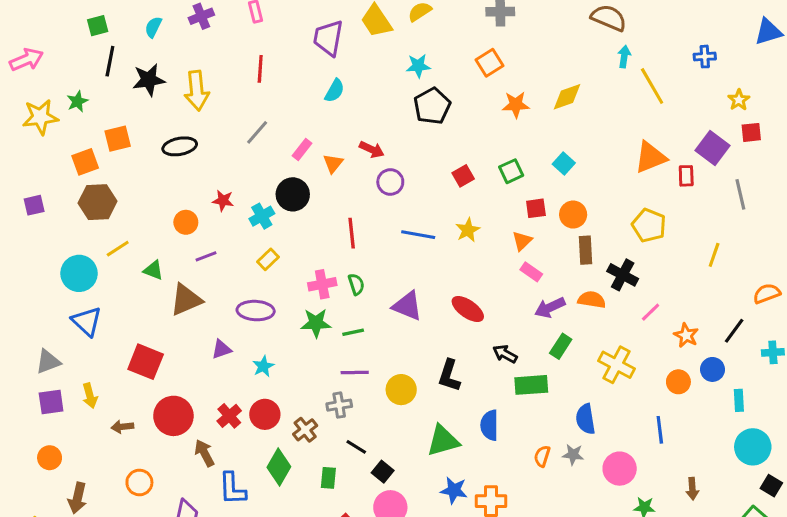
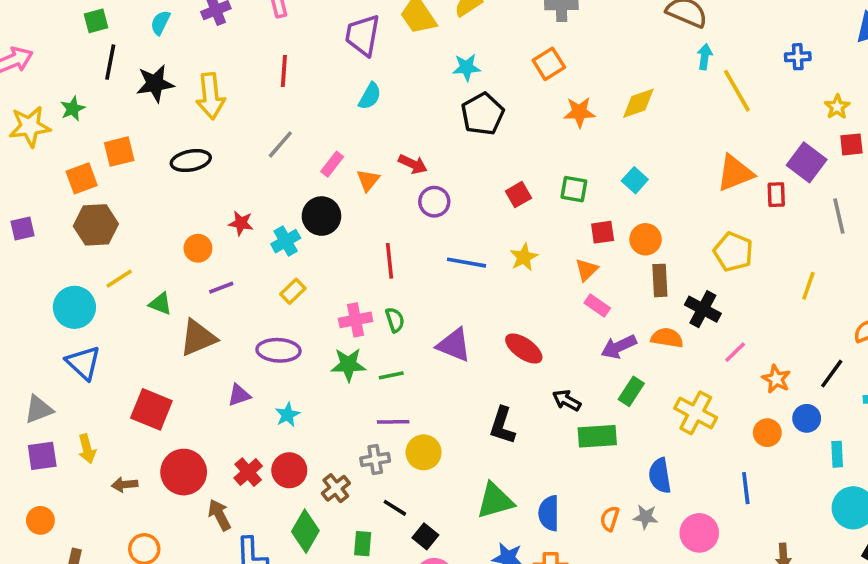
green square: (511, 171) -> (574, 189), turned 35
yellow circle: (401, 390) -> (424, 452), moved
blue semicircle: (489, 425) -> (549, 513), moved

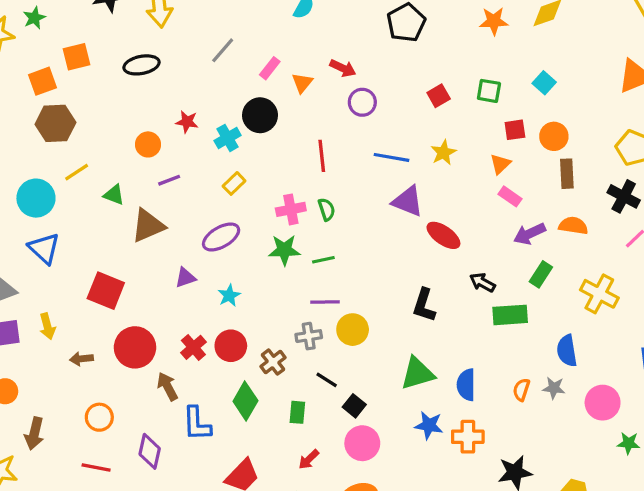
black cross: (703, 309) -> (624, 196), moved
purple triangle: (454, 345) -> (408, 201), moved
purple ellipse: (279, 350) -> (221, 237), turned -33

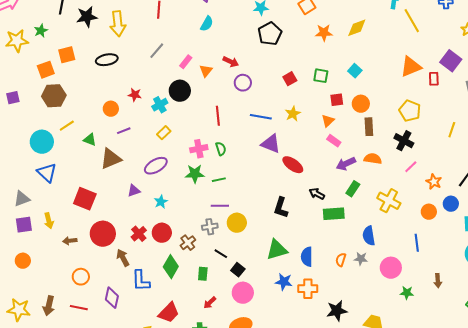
brown arrow: (34, 433) -> (49, 306), moved

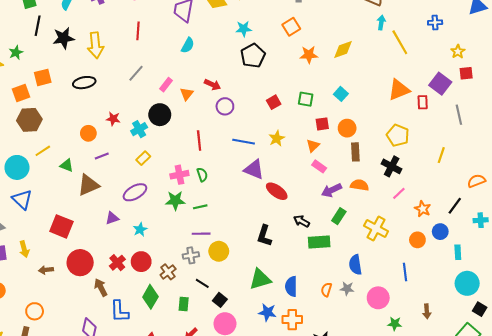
orange circle: (81, 277) -> (35, 311), moved

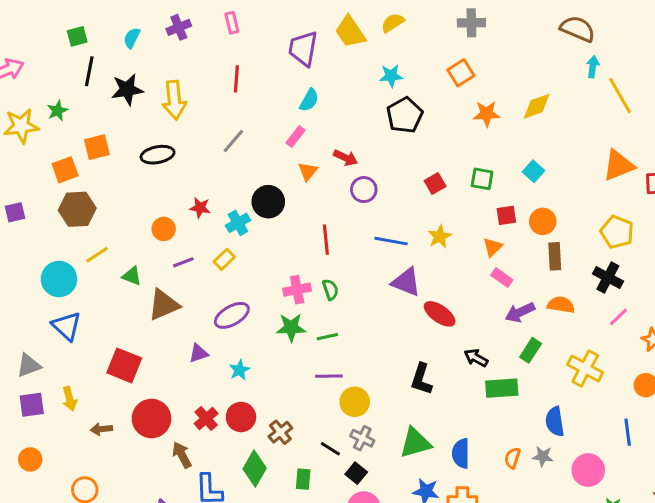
pink rectangle: (166, 85) -> (296, 136), moved
yellow rectangle: (143, 158) -> (224, 259), moved
gray cross: (191, 255) -> (362, 438), moved, turned 35

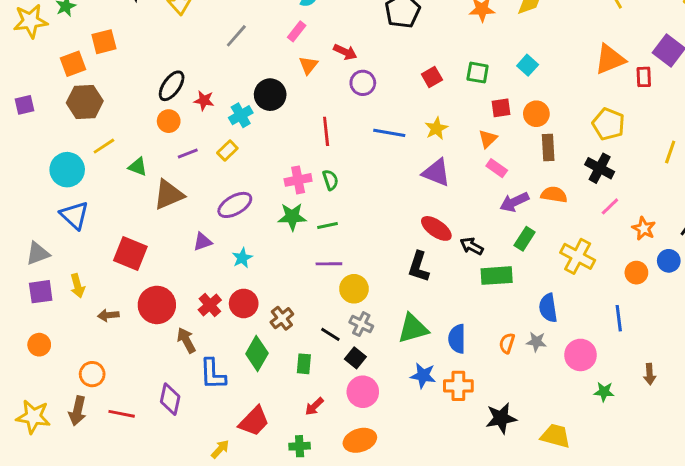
black ellipse: (158, 155) -> (172, 86), moved, turned -44
purple triangle: (406, 282) -> (436, 173), moved
red ellipse: (440, 314) -> (436, 228), moved

